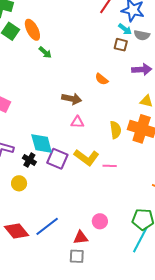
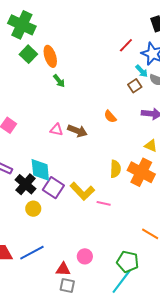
brown square: (121, 45) -> (135, 86), turned 32
pink triangle: (77, 122) -> (56, 130), moved
black cross: (29, 160) -> (26, 184), size x1.5
yellow circle: (19, 183) -> (33, 209), moved
gray square: (77, 256) -> (67, 286), moved

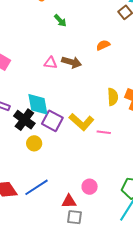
green arrow: (59, 81) -> (60, 20), moved
orange semicircle: (110, 117) -> (103, 45), turned 112

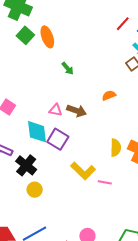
cyan diamond: (38, 104) -> (37, 132), moved
purple square: (52, 121) -> (58, 139), moved

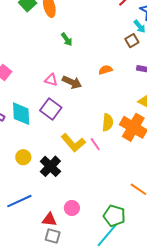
cyan diamond: (37, 132) -> (21, 114), moved
black cross: (26, 165) -> (50, 166), moved
pink line: (105, 182) -> (95, 144), moved, turned 40

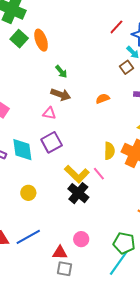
brown arrow: (72, 82) -> (61, 95), moved
purple square: (51, 109) -> (52, 142), turned 30
black cross: (50, 166) -> (78, 193), moved

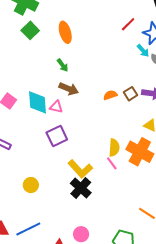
orange ellipse: (41, 40) -> (65, 32), moved
brown square: (126, 67) -> (130, 94), moved
green arrow: (61, 72) -> (63, 65), moved
cyan diamond: (22, 150) -> (37, 102), moved
pink line: (99, 174) -> (112, 163), moved

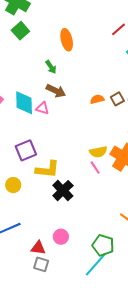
orange ellipse: (65, 32) -> (67, 40), moved
purple square: (57, 136) -> (26, 150), moved
yellow semicircle: (114, 148) -> (98, 152), turned 72
yellow L-shape: (80, 169) -> (48, 169), moved, turned -45

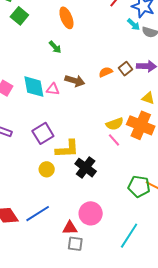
brown arrow: (56, 91) -> (75, 81), moved
yellow circle: (13, 185) -> (47, 169), moved
pink circle: (61, 237) -> (91, 213), size x1.5
green pentagon: (103, 245) -> (139, 186), moved

